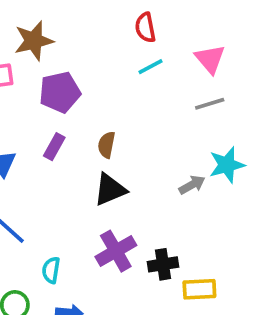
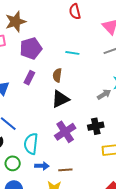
cyan line: (150, 67) -> (72, 53), moved, turned 40
black cross: (163, 264) -> (96, 126), moved
cyan semicircle: (51, 270) -> (31, 144), size x1.5

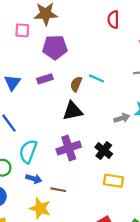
cyan line: (72, 53) -> (96, 78), moved
purple rectangle: (29, 78) -> (45, 79), turned 32
black cross: (96, 126) -> (104, 151), turned 35

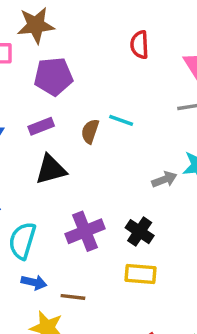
red semicircle: (113, 19) -> (140, 45), moved
black triangle: (73, 111) -> (51, 170), moved
yellow rectangle: (113, 181) -> (141, 274), moved

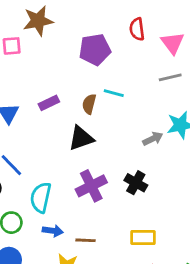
red semicircle: (140, 45) -> (137, 29), moved
purple pentagon: (53, 76) -> (95, 50), moved
black triangle: (51, 170) -> (81, 138), moved
yellow rectangle: (141, 274) -> (143, 237), moved

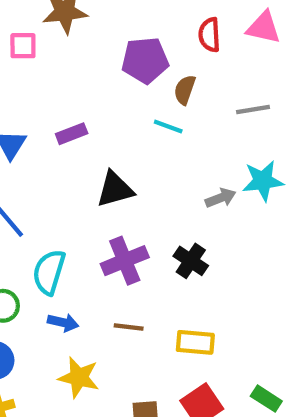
pink triangle: (173, 43) -> (264, 27), moved, turned -45
brown semicircle: (89, 104) -> (185, 90), moved
brown line: (86, 240) -> (129, 327), moved

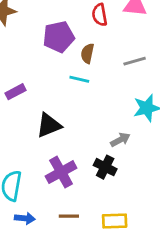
gray arrow: (221, 198) -> (120, 140), moved

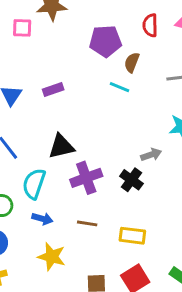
black triangle: (49, 125) -> (61, 146), moved

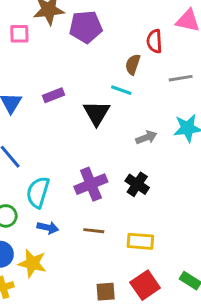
red semicircle: (150, 25) -> (154, 41), moved
purple pentagon: (105, 41) -> (86, 27), moved
black triangle: (61, 146) -> (97, 113), moved, turned -44
gray arrow: (151, 155) -> (146, 137), moved
yellow star: (52, 257) -> (32, 263), moved

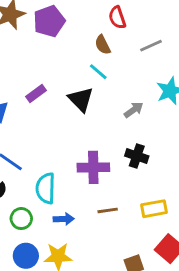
brown semicircle: (133, 64) -> (103, 45), turned -30
cyan line: (121, 90) -> (98, 72), turned 36
purple cross: (91, 184) -> (93, 167), turned 36

